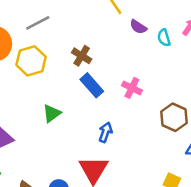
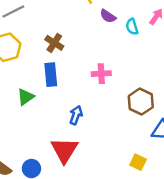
blue rectangle: (92, 85) -> (51, 75), moved, turned 35
pink cross: (132, 88) -> (101, 74), turned -30

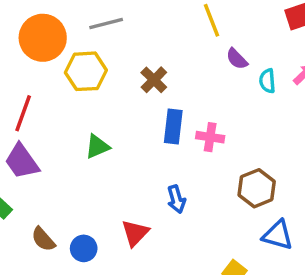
blue rectangle: (51, 75) -> (173, 127), moved
blue arrow: (76, 115) -> (176, 199), moved, turned 132
red triangle: (64, 150) -> (135, 233), size x0.7

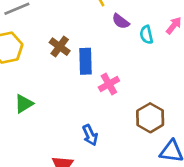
blue rectangle: (173, 127) -> (85, 61), moved
pink cross: (210, 137) -> (109, 84), turned -30

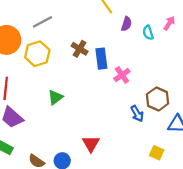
purple semicircle: (121, 21) -> (126, 24), turned -104
blue arrow: (90, 135) -> (137, 114), moved

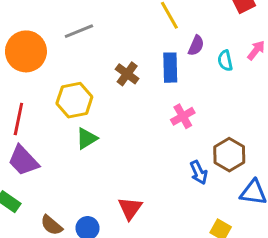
yellow hexagon: (37, 54) -> (74, 100), moved
blue rectangle: (101, 59) -> (170, 68), moved

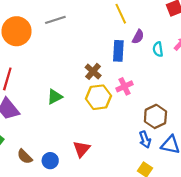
brown cross: (127, 74) -> (93, 71), moved
yellow hexagon: (74, 100) -> (98, 97), moved
blue arrow: (199, 172) -> (145, 140), moved

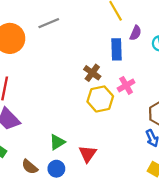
green triangle: (55, 97) -> (57, 142), moved

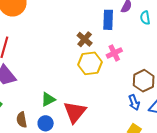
red triangle: (88, 154) -> (75, 112), size x1.4
brown semicircle: (30, 167) -> (22, 120), turned 35

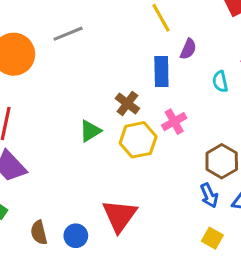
cyan semicircle: (145, 18) -> (220, 82), moved
green triangle: (48, 99) -> (90, 131), moved

